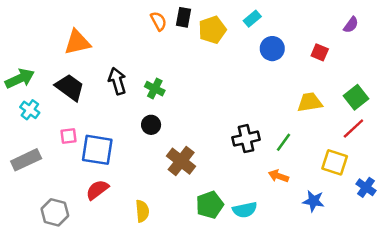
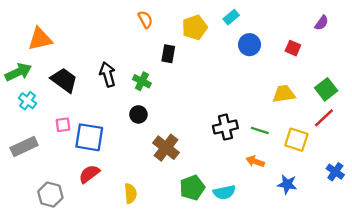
black rectangle: (184, 17) -> (168, 54), moved
orange triangle: (77, 42) -> (40, 39), moved
green line: (283, 142) -> (260, 130), turned 72
yellow square: (335, 162) -> (296, 140), moved

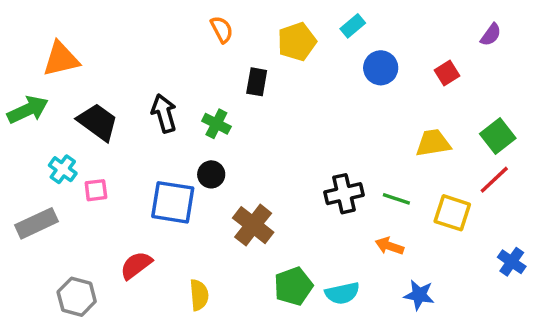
red square: (293, 48) -> (447, 73), turned 35
cyan cross: (27, 101) -> (63, 169), moved
blue square: (89, 137) -> (173, 202), moved
blue star: (287, 184) -> (419, 295), moved

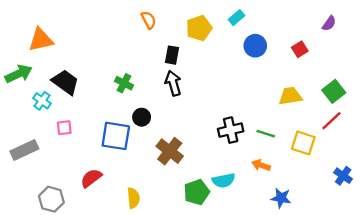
black arrow: (164, 113) -> (173, 83), moved
green cross: (216, 124) -> (124, 83), moved
cyan cross: (63, 169) -> (42, 101), moved
cyan semicircle: (342, 293) -> (224, 180), moved

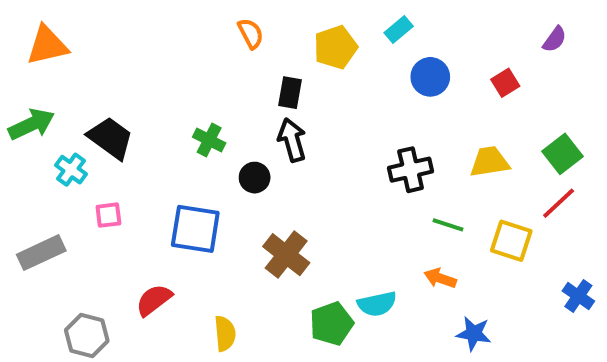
orange triangle: (41, 40) -> (47, 45), moved
black circle: (142, 117) -> (255, 178), moved
black cross: (231, 130) -> (411, 170), moved

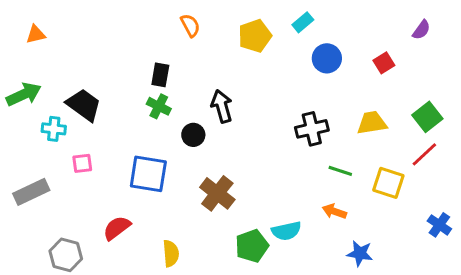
orange triangle: (47, 45) -> (36, 34), size x0.6
black rectangle: (290, 93) -> (160, 75), moved
cyan cross: (71, 170) -> (54, 129), turned -30

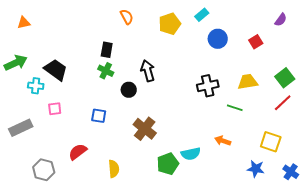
green line: (340, 171) -> (235, 108), moved
blue square: (148, 174) -> (99, 116), size x0.6
yellow square: (388, 183) -> (271, 142), moved
blue cross: (439, 225) -> (291, 172), moved
blue star: (360, 253) -> (256, 169), moved

